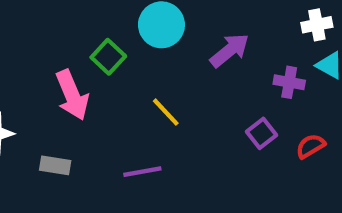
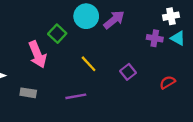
purple arrow: (230, 50) -> (114, 20), moved
purple cross: (289, 82) -> (155, 38), moved
purple square: (262, 133) -> (128, 72), moved

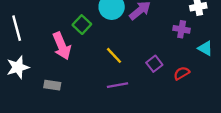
cyan triangle: (178, 38) -> (205, 48), moved
red semicircle: (167, 82) -> (182, 73), moved
purple line: (76, 96) -> (117, 85), moved

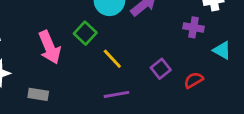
green square: (82, 25) -> (85, 33), moved

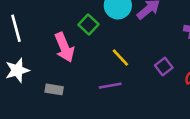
green square: (85, 33) -> (89, 24), moved
purple line: (117, 94) -> (110, 86), moved

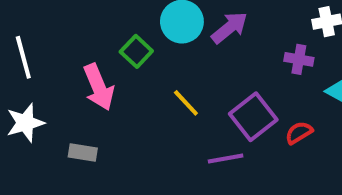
purple square: (164, 66) -> (253, 117), size x1.6
purple line: (110, 86) -> (226, 158), moved

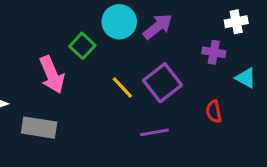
purple square: (253, 117) -> (162, 83), moved
red semicircle: (299, 133) -> (214, 112), turned -70
gray rectangle: (83, 153) -> (39, 128), size x1.5

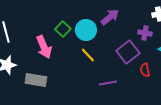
cyan circle: (119, 22) -> (86, 30), moved
purple square: (162, 83) -> (128, 52), moved

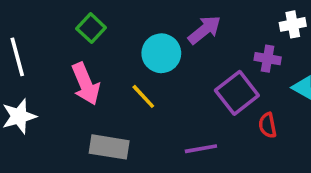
green square: (63, 29) -> (91, 28), moved
yellow line: (88, 55) -> (143, 96), moved
gray rectangle: (36, 80) -> (109, 147), moved

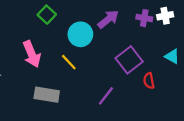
green square: (91, 28) -> (47, 15), moved
purple cross: (268, 59) -> (144, 18), moved
purple line: (201, 149) -> (106, 96), turned -42

